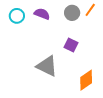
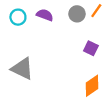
purple square: (71, 45) -> (91, 48), moved
gray triangle: (47, 66) -> (22, 69), moved

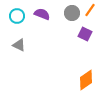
purple square: (91, 48) -> (85, 34), moved
gray triangle: (22, 69) -> (19, 45), moved, size x0.6

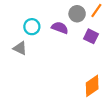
purple semicircle: (42, 14) -> (60, 28), moved
cyan circle: (17, 16) -> (32, 27), moved

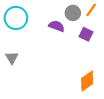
cyan circle: (32, 27) -> (16, 18), moved, size x1.5
gray triangle: (20, 48) -> (12, 58), moved, turned 32

